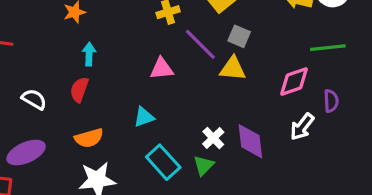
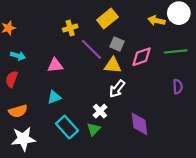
cyan arrow: (89, 54) -> (18, 56), turned 104
pink triangle: (162, 69) -> (55, 65), moved
pink diamond: (294, 82) -> (142, 57), moved
white arrow: (302, 127) -> (117, 89), moved
purple diamond: (250, 141) -> (139, 124), moved

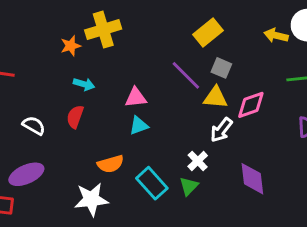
yellow cross: (70, 28) -> (103, 30), moved, size x1.6
pink diamond: (142, 57) -> (251, 105), moved
cyan triangle: (54, 97) -> (139, 126), moved
orange semicircle: (18, 111) -> (111, 164), moved

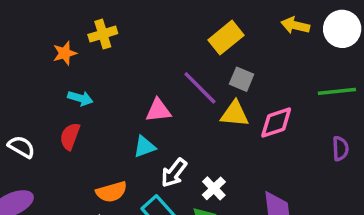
yellow cross: (103, 30) -> (103, 34), size x0.7
yellow arrow: (276, 35) -> (295, 25), moved
pink triangle: (136, 97) -> (158, 110), moved
white arrow: (221, 130) -> (174, 173), moved

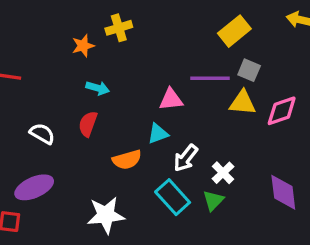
purple line: (200, 88) -> (210, 78), turned -45
orange semicircle: (112, 192) -> (127, 160), moved

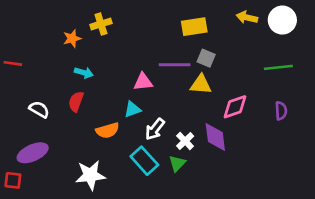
yellow rectangle: (234, 31) -> (194, 27), turned 30
pink diamond: (282, 111) -> (235, 107), moved
purple diamond: (283, 192) -> (215, 137), moved

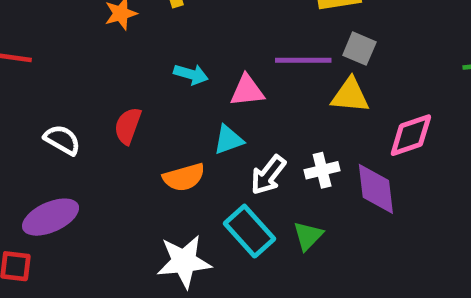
cyan arrow: (84, 73) -> (191, 74), moved
white cross: (185, 141) -> (322, 170), moved, turned 30
white star: (90, 175) -> (184, 262), moved

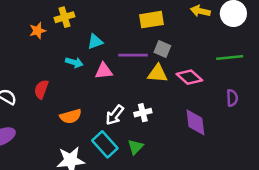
pink diamond: (411, 135) -> (189, 77), moved, turned 60
cyan triangle: (228, 140) -> (95, 42), moved
purple diamond: (376, 189) -> (195, 122), moved

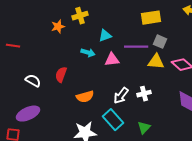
green triangle: (135, 147) -> (144, 128), moved

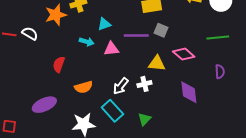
orange star: (58, 27) -> (56, 15), size x1.5
yellow triangle: (156, 62) -> (157, 63), moved
white semicircle: (33, 81) -> (30, 33), moved
purple ellipse: (28, 114) -> (44, 105), moved

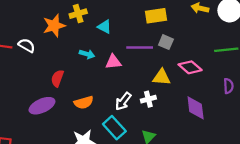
cyan triangle: (104, 24) -> (105, 27), moved, turned 48
purple ellipse: (44, 105) -> (42, 106), moved

